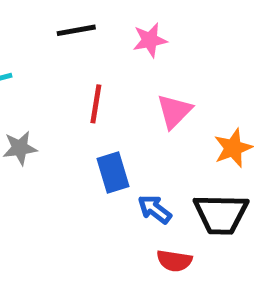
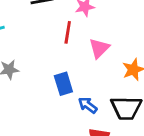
red line: (96, 104) -> (68, 32), moved

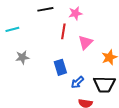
blue arrow: (88, 105) -> (77, 82), turned -80

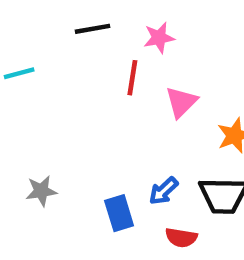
gray star: (22, 57) -> (41, 191), moved
blue rectangle: (60, 67) -> (119, 213), moved

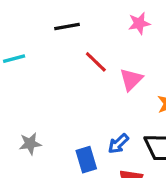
pink star: (159, 38) -> (139, 23), moved
red line: (132, 78) -> (96, 62), turned -55

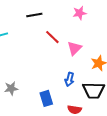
blue arrow: (118, 144) -> (69, 79), moved, turned -32

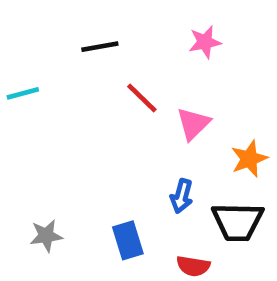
gray star: (11, 88) -> (46, 236), moved

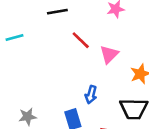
blue arrow: (182, 196) -> (91, 95), moved

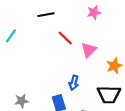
cyan line: (15, 38) -> (11, 36), turned -40

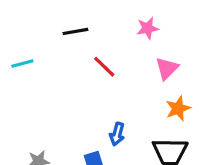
cyan line: (11, 36) -> (22, 64), turned 40
pink triangle: (89, 50) -> (167, 68), moved

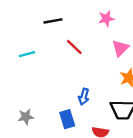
cyan line: (22, 64) -> (27, 54), moved

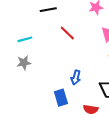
gray star: (26, 117) -> (24, 63), moved

